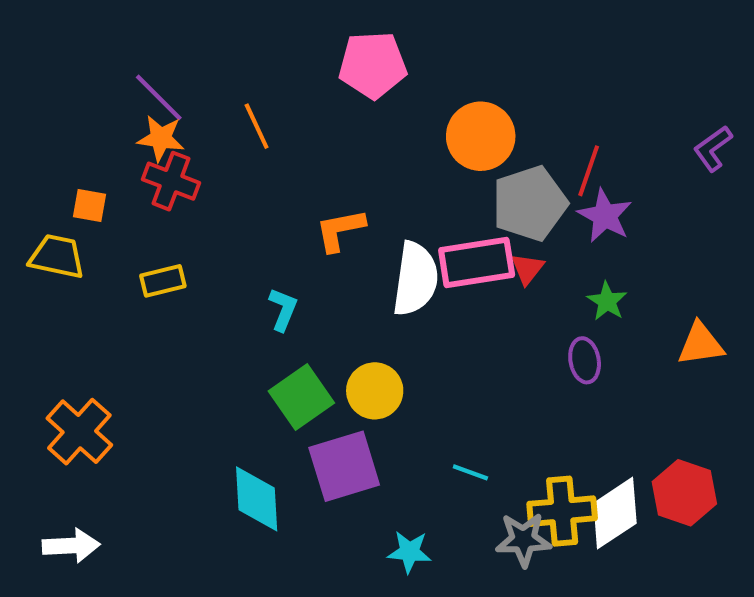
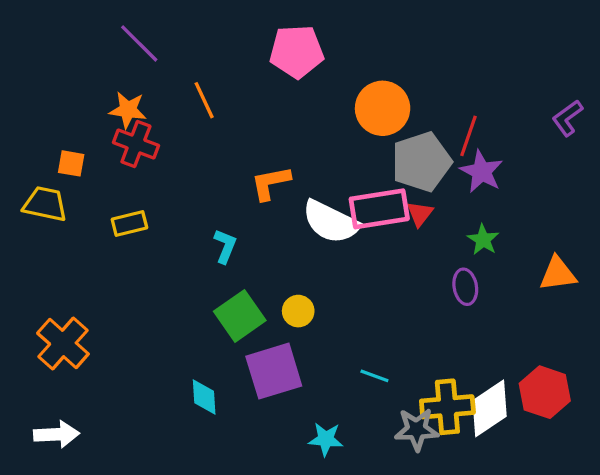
purple line: (159, 98) -> (139, 43), moved
white semicircle: (415, 279) -> (331, 222), turned 108
yellow circle: (375, 391) -> (298, 311), size x0.7
cyan diamond: (257, 499) -> (204, 397), size x0.7

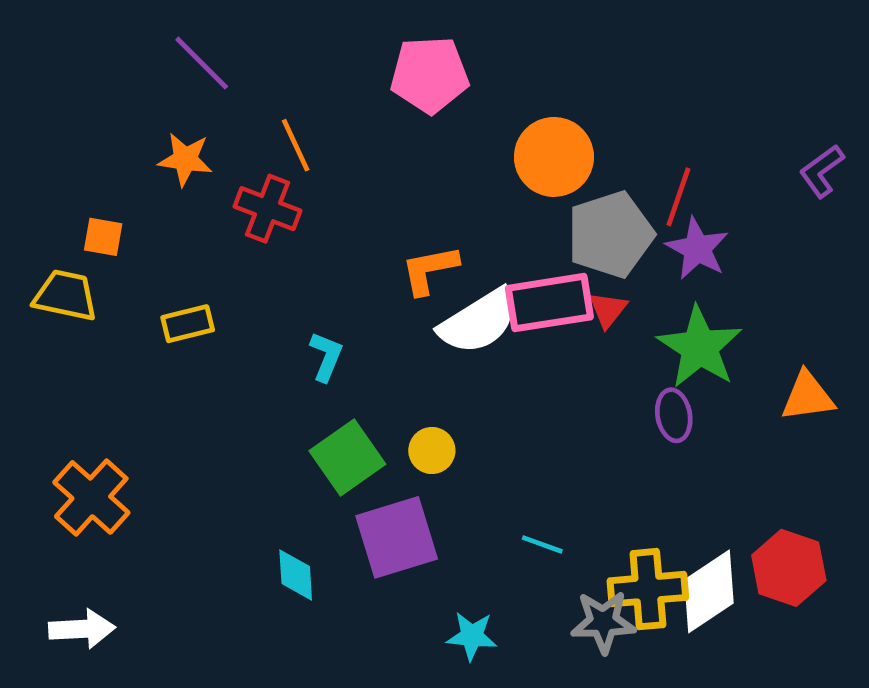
red cross: (136, 144) -> (267, 209), moved
orange L-shape: (271, 183) -> (430, 270), moved
white semicircle: (331, 222) -> (479, 321), turned -58
green star: (483, 240) -> (700, 347), size x1.8

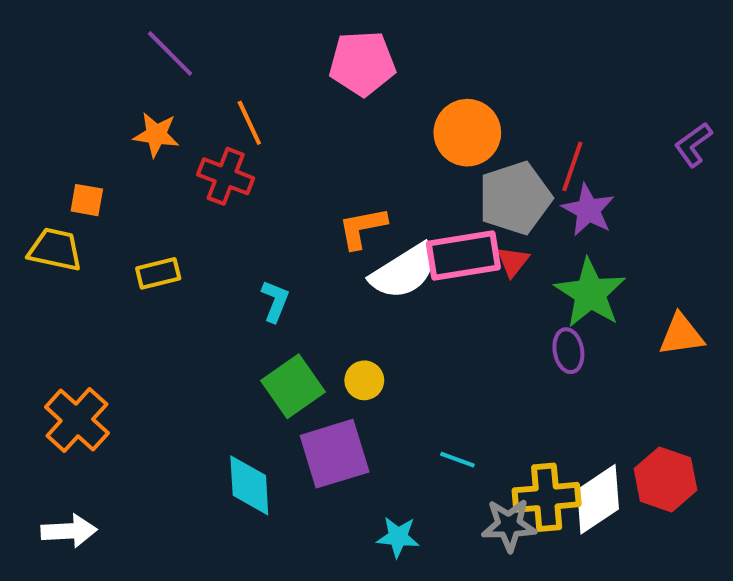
cyan diamond: (296, 575) -> (249, 485), size x1.4

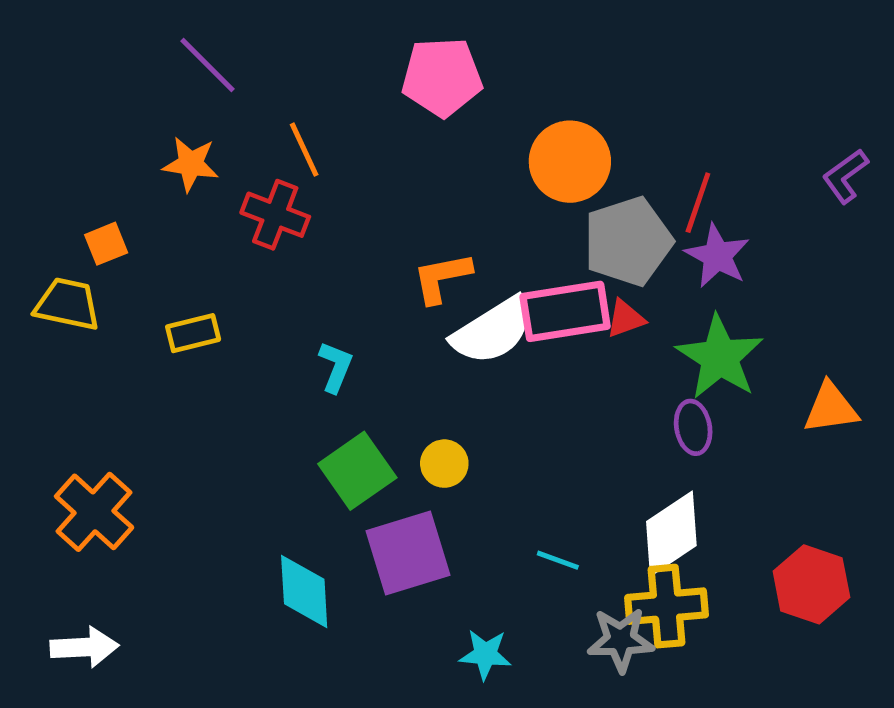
orange square: (87, 200) -> (106, 244), turned -32
red triangle: (513, 261) -> (625, 319), turned 32
white diamond: (598, 499) -> (671, 534), moved

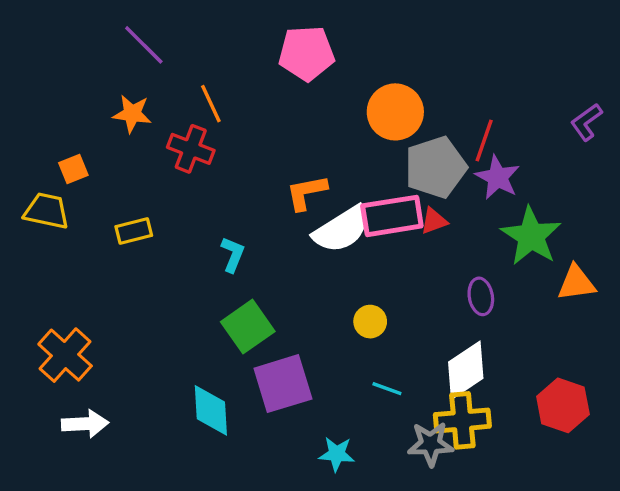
green star: (720, 357) -> (531, 236), moved
yellow circle: (444, 464) -> (370, 322), moved
white arrow: (84, 647) -> (85, 424), moved

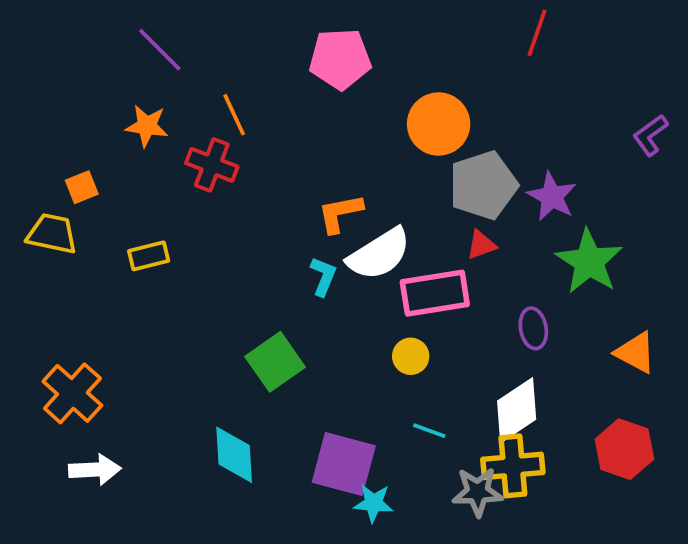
red line: (484, 140) -> (537, 33), moved
pink rectangle: (392, 216) -> (435, 293), moved
cyan L-shape: (233, 254) -> (323, 276), moved
orange triangle: (576, 283) -> (636, 353), moved, turned 36
purple square: (283, 384) -> (344, 464), moved, turned 32

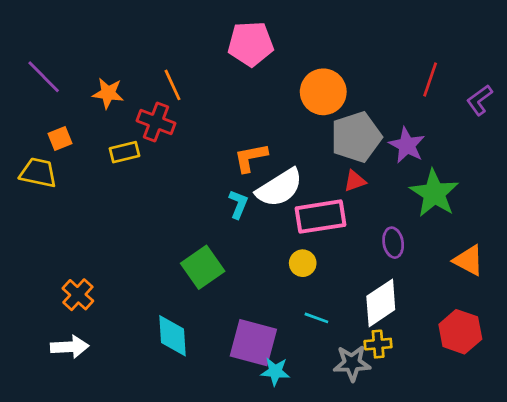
red line: (537, 33) -> (430, 79), moved
purple line: (160, 50) -> (44, 77), moved
yellow rectangle: (149, 256) -> (124, 152), moved
orange cross: (72, 393) -> (78, 295), moved, size x0.7
yellow cross: (513, 466) -> (378, 344), size x0.6

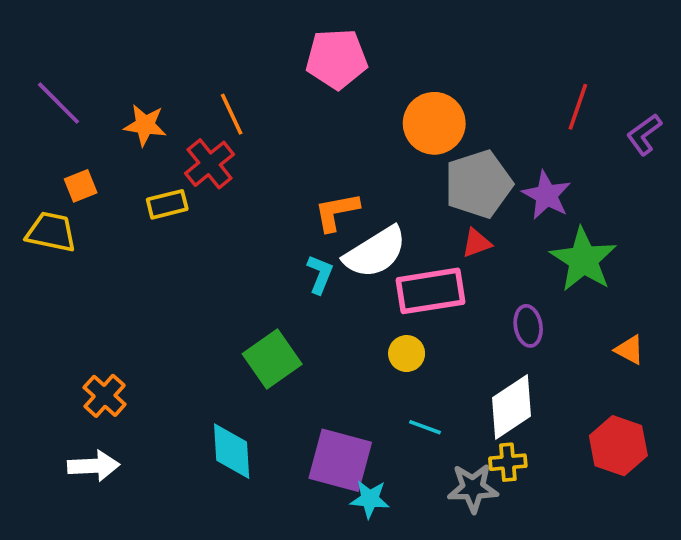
red cross: (156, 122) -> (210, 164), turned 30
orange triangle: (469, 260) -> (629, 350), size x0.7

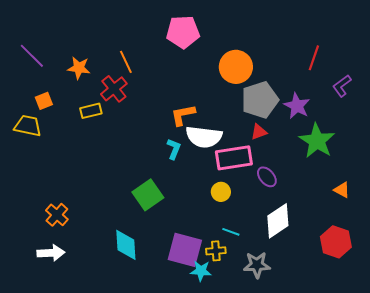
purple L-shape: (644, 134) -> (342, 86), moved
white semicircle: (375, 252) -> (204, 137), turned 39
purple ellipse: (528, 326) -> (267, 177), moved, turned -30
yellow cross: (508, 462) -> (216, 251), moved

